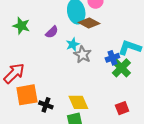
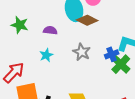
purple semicircle: (52, 32) -> (50, 30), turned -128
cyan star: (73, 44) -> (46, 55), moved

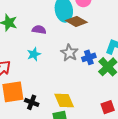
blue cross: (112, 54) -> (89, 57), moved

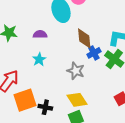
brown diamond: (76, 21) -> (84, 38), moved, turned 65
gray star: (69, 53) -> (76, 71), moved

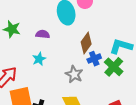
brown diamond: (84, 38) -> (86, 43), turned 35

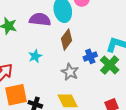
purple semicircle: (43, 34) -> (40, 19), moved, size x1.5
brown diamond: (86, 43) -> (67, 40), moved

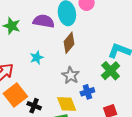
blue cross: (90, 56) -> (87, 92), moved
orange square: (16, 95) -> (15, 95), turned -30

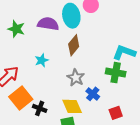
green cross: (111, 71) -> (116, 73), turned -36
blue cross: (87, 92) -> (93, 94), turned -32

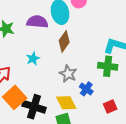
black cross: (40, 108) -> (34, 107), size x1.6

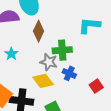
green cross: (108, 66) -> (62, 50), moved
yellow diamond: (66, 103) -> (43, 81), moved

